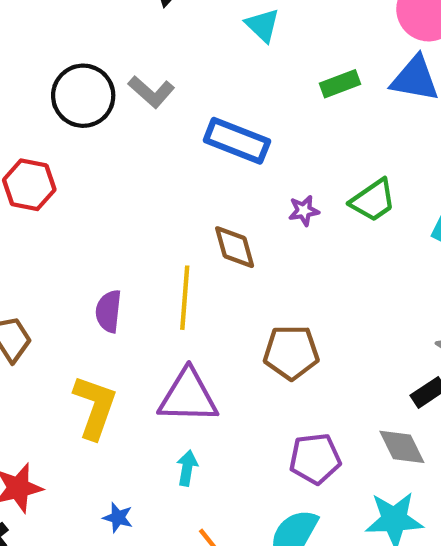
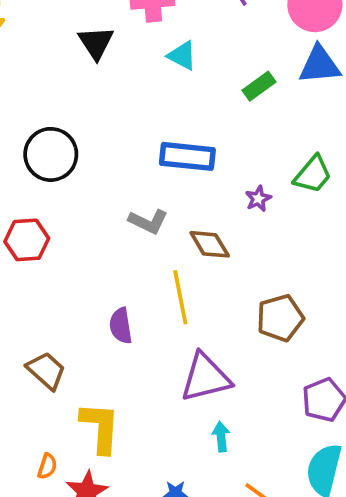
gray L-shape: (151, 92) -> (148, 221), moved
yellow L-shape: (95, 407) -> (100, 427), moved

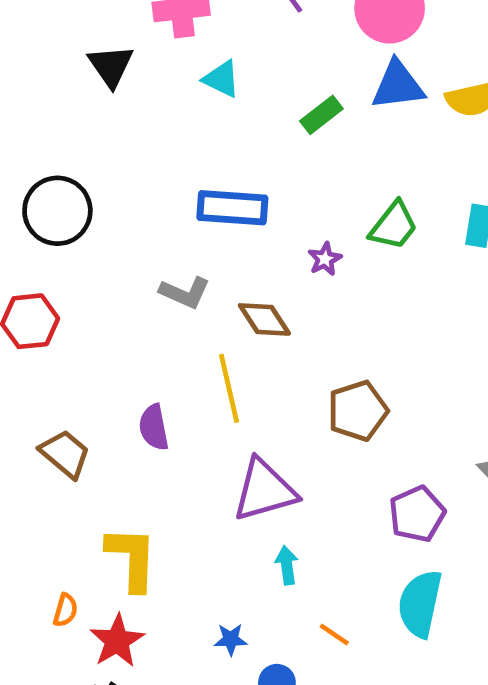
brown trapezoid: (46, 371) -> (65, 454), moved

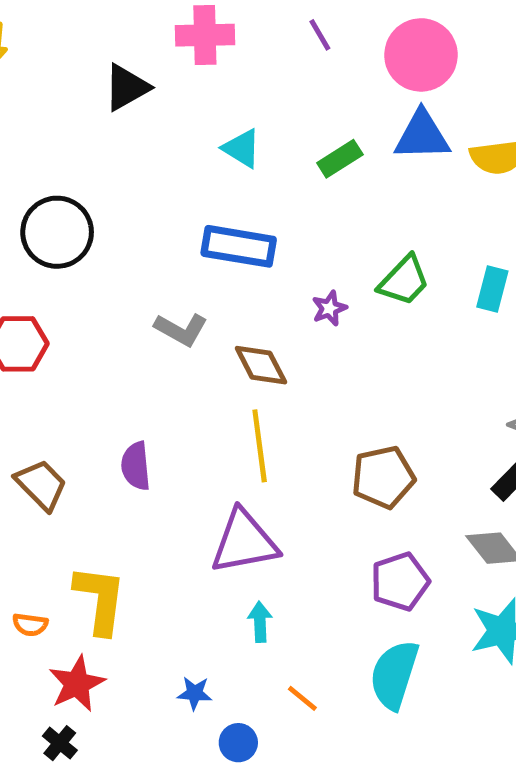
black triangle: (111, 66) -> (127, 87), turned 30
cyan triangle: (222, 79) -> (242, 148), moved
yellow line: (229, 388) -> (260, 446), moved
brown pentagon: (358, 411) -> (383, 477), moved
orange semicircle: (65, 610) -> (30, 625), moved, turned 76

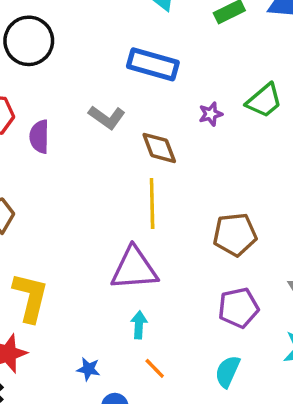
purple semicircle: (136, 466) -> (39, 137), moved
cyan semicircle: (394, 675) -> (227, 372), size x0.7
orange line: (302, 698) -> (155, 368), moved

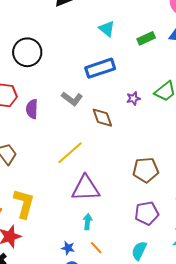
blue rectangle: (153, 64) -> (100, 68), turned -36
yellow line: (152, 204) -> (70, 153), moved, turned 48
blue star: (88, 369) -> (68, 248), moved

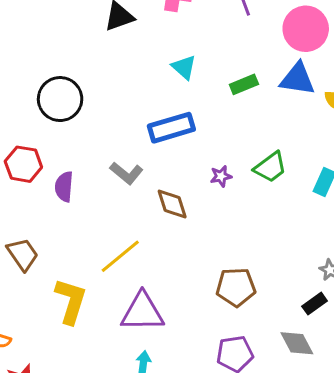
yellow L-shape: (24, 204) -> (71, 301), moved

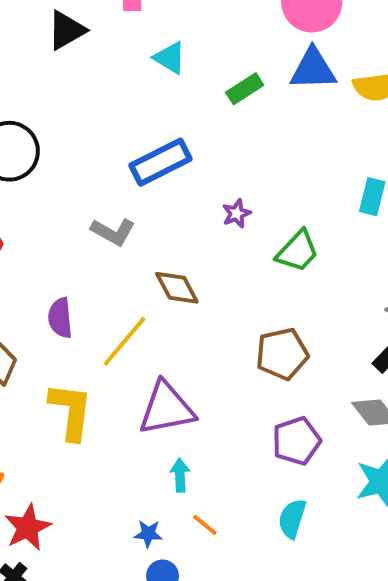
cyan triangle: (184, 67) -> (170, 58), moved
green trapezoid: (270, 167) -> (297, 251), moved
purple semicircle: (64, 187) -> (60, 318), moved
brown diamond: (172, 204) -> (177, 288), moved

